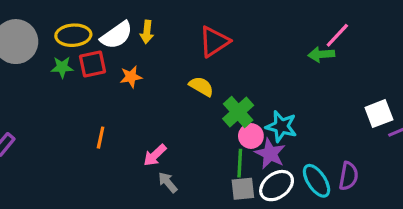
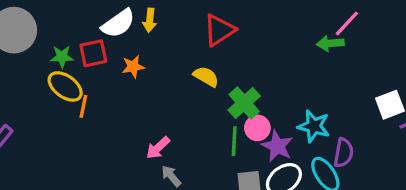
yellow ellipse: (73, 35) -> (65, 86), moved, turned 40
cyan star: (281, 126) -> (314, 126), moved
orange line: (101, 138) -> (83, 106), moved
green line: (240, 163) -> (234, 141), moved
purple semicircle: (349, 176) -> (344, 153), moved

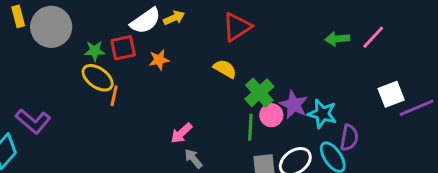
yellow arrow: (150, 20) -> (174, 18), turned -120
pink line: (347, 24) -> (373, 37), moved
purple star: (277, 146) -> (294, 105), moved

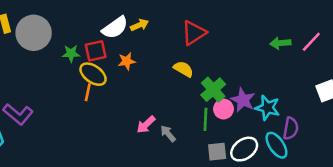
yellow ellipse: (98, 78) -> (93, 74), moved
gray arrow: (193, 159) -> (168, 134), moved

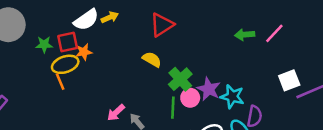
orange star: (127, 61) -> (84, 52), moved
yellow ellipse: (93, 74) -> (65, 64), turned -55
orange line: (88, 92) -> (60, 82), turned -35

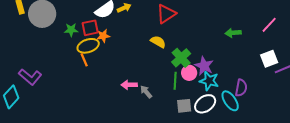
pink line: (274, 33) -> (269, 25), moved
green arrow: (245, 35) -> (233, 33), moved
cyan star: (232, 97) -> (209, 81), moved
pink arrow: (116, 113) -> (129, 85), turned 42

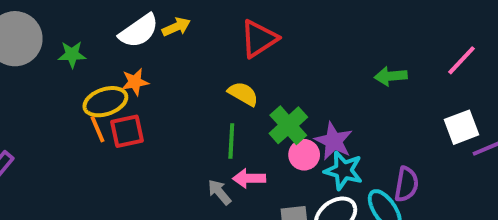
red square: (90, 28) -> (127, 131), moved
green star: (71, 30) -> (72, 54), moved
green line: (175, 81) -> (231, 141), moved
pink arrow: (129, 85) -> (249, 178), moved

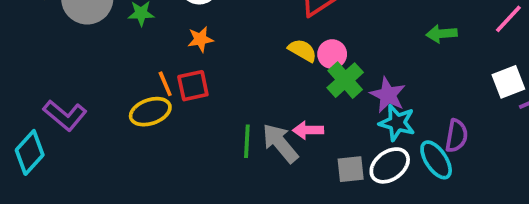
yellow ellipse: (105, 102) -> (150, 112), moved
green line: (231, 141) -> (247, 141), moved
pink circle: (304, 155) -> (332, 54), moved
gray arrow: (220, 192) -> (280, 143), size x1.6

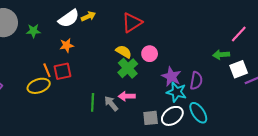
green arrow: (442, 34) -> (221, 55), moved
pink circle: (332, 54) -> (150, 54), moved
green cross: (345, 80) -> (128, 68), moved
purple semicircle: (456, 136) -> (196, 81), moved
gray arrow: (280, 143) -> (111, 103), size x0.7

